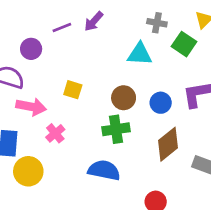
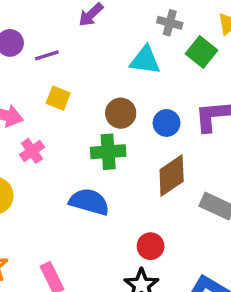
purple line: (62, 28) -> (47, 55), moved

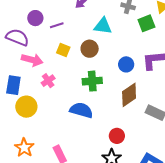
green square: (201, 52) -> (146, 23), turned 30
cyan triangle: (145, 60) -> (103, 26), moved
brown circle: (121, 113) -> (90, 49), moved

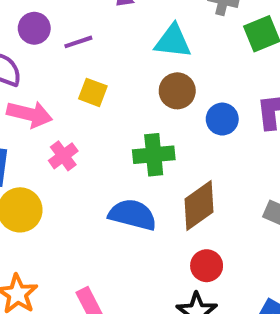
brown circle: (90, 49) -> (177, 91), moved
brown diamond: (129, 95) -> (199, 206), moved

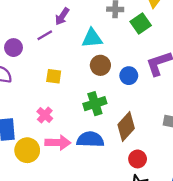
purple line: (78, 42) -> (45, 35), moved
pink arrow: (30, 114) -> (58, 143), moved

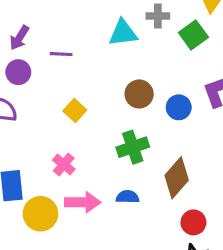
purple arrow: (62, 16) -> (19, 38), moved
purple line: (45, 35) -> (61, 54), turned 35
cyan triangle: (92, 38) -> (123, 33), moved
yellow square: (54, 76) -> (75, 111), turned 35
blue semicircle: (90, 139) -> (127, 197), size x0.6

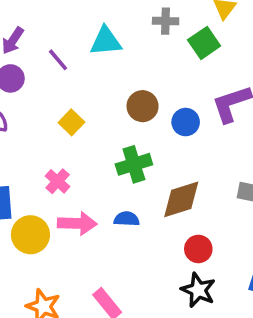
cyan triangle: (123, 33) -> (106, 41), moved
purple line: (61, 54) -> (58, 60), turned 45
brown diamond: (177, 178) -> (181, 199), turned 30

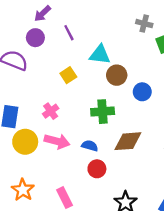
cyan triangle: (106, 41) -> (100, 55), moved
red circle: (198, 249) -> (97, 169), moved

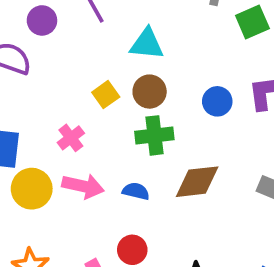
yellow square: (68, 75) -> (106, 95), moved
brown circle: (117, 75) -> (150, 92), moved
red circle: (97, 169) -> (132, 250), moved

